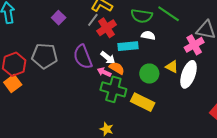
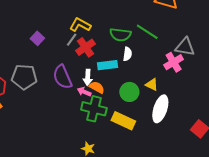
white semicircle: (148, 35) -> (127, 54), turned 88
white arrow: (108, 58) -> (88, 77), turned 56
white ellipse: (189, 74) -> (160, 109), moved

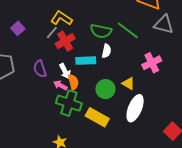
gray triangle: (185, 47) -> (164, 24), moved
purple semicircle: (62, 77) -> (40, 69), size x0.7
white arrow: (88, 77) -> (65, 71), turned -35
orange semicircle: (97, 87) -> (73, 82), turned 42

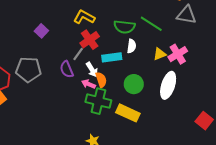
gray line: (52, 33) -> (78, 54), moved
yellow triangle: (128, 83) -> (160, 54), moved, turned -48
white ellipse: (135, 108) -> (168, 85), moved

